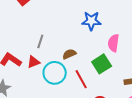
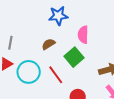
brown semicircle: (69, 54) -> (48, 44), moved

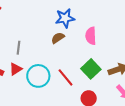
brown semicircle: (48, 44) -> (58, 38), moved
green square: (74, 57) -> (91, 69), moved

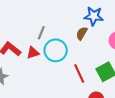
brown semicircle: (58, 38) -> (82, 33), turned -40
cyan circle: (38, 76) -> (56, 50), moved

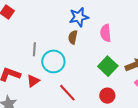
red triangle: (33, 53) -> (33, 81), moved
red line: (79, 73) -> (67, 93), moved

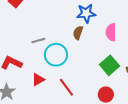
gray line: (34, 49) -> (38, 41), turned 64
red triangle: (33, 81) -> (38, 80), moved

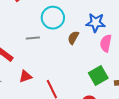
blue star: (86, 13) -> (96, 23), moved
cyan circle: (56, 55) -> (53, 18), moved

